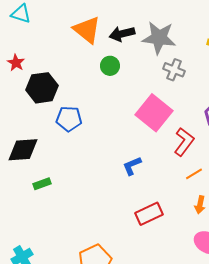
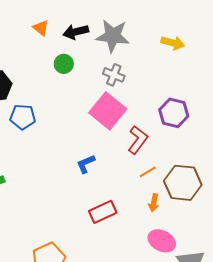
orange triangle: (87, 30) -> (41, 28), size x0.6
gray cross: (174, 70) -> (114, 75), moved

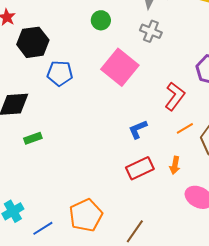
pink square: (108, 111) -> (120, 67), moved
blue L-shape: (86, 164) -> (138, 129), moved
orange arrow: (154, 203) -> (175, 165), moved

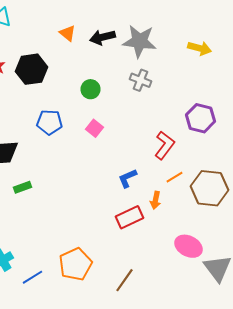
green circle: (101, 20) -> (90, 89), moved
black hexagon: (33, 42) -> (32, 69), moved
pink square: (120, 67) -> (94, 128), moved, size x0.5
orange arrow: (175, 165) -> (156, 200), moved

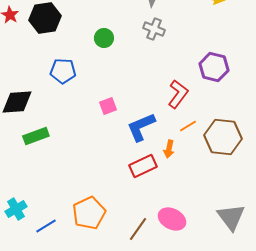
pink square: (94, 128) -> (108, 106), moved, turned 30
blue L-shape: (128, 178) -> (141, 127), size x1.5
green rectangle: (22, 187) -> (36, 136), size x1.4
pink ellipse: (188, 246) -> (172, 219), moved

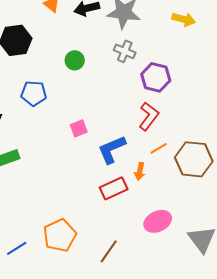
purple hexagon: (214, 67) -> (156, 77), moved
pink ellipse: (172, 219) -> (158, 221), moved, turned -52

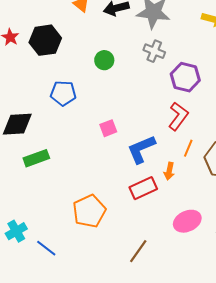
orange line: (159, 148) -> (188, 148), turned -36
orange pentagon: (60, 235) -> (89, 211), moved
blue line: (17, 248) -> (46, 248), turned 70

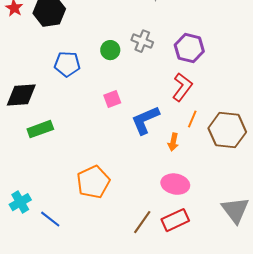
gray cross: (154, 51) -> (142, 41), moved
green circle: (104, 60) -> (110, 50), moved
red rectangle: (143, 188) -> (175, 220), moved
pink ellipse: (187, 221) -> (175, 184), moved, turned 36

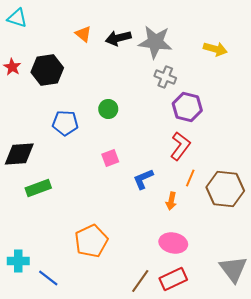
gray cross: (142, 41) -> (165, 77), moved
blue L-shape: (145, 120) -> (143, 179), size x0.7
cyan cross: (20, 202) -> (18, 261), turned 30

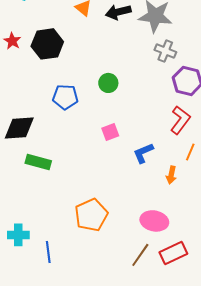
green rectangle: (38, 188) -> (38, 162), turned 35
pink ellipse: (173, 243) -> (154, 221), moved
blue line: (48, 278) -> (48, 252), turned 45

